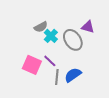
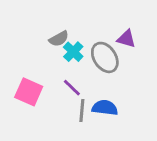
pink square: (32, 65) -> (29, 92), moved
blue semicircle: (73, 75) -> (105, 108), turned 42

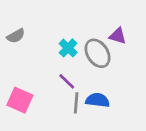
gray semicircle: (59, 39) -> (16, 36), moved
pink square: (29, 92) -> (20, 100), moved

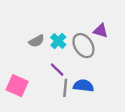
gray semicircle: (16, 36) -> (37, 41), moved

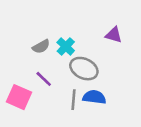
gray ellipse: (83, 46) -> (84, 69), moved, turned -30
purple line: (57, 70) -> (44, 79), moved

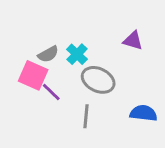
pink square: (19, 97) -> (33, 75), moved
blue semicircle: (94, 97) -> (144, 113), moved

